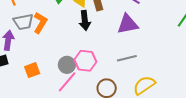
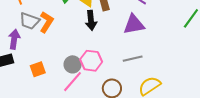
gray trapezoid: (23, 22) -> (29, 21), turned 30

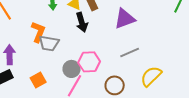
gray trapezoid: (29, 21) -> (49, 43), moved

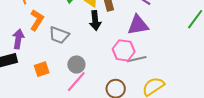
orange L-shape: (38, 32) -> (37, 20), moved
pink hexagon: (89, 62) -> (124, 50), moved

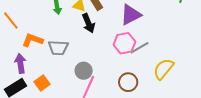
orange L-shape: (37, 20) -> (33, 40), turned -85
orange square: (42, 69) -> (42, 83), moved

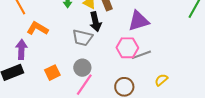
gray trapezoid: (58, 48) -> (82, 38), moved
yellow semicircle: (163, 69) -> (161, 80), size x0.6
orange square: (42, 83) -> (52, 73), moved

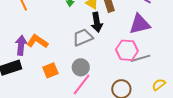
orange L-shape: (37, 28) -> (37, 41), moved
gray trapezoid: (82, 38) -> (83, 37), turned 140

